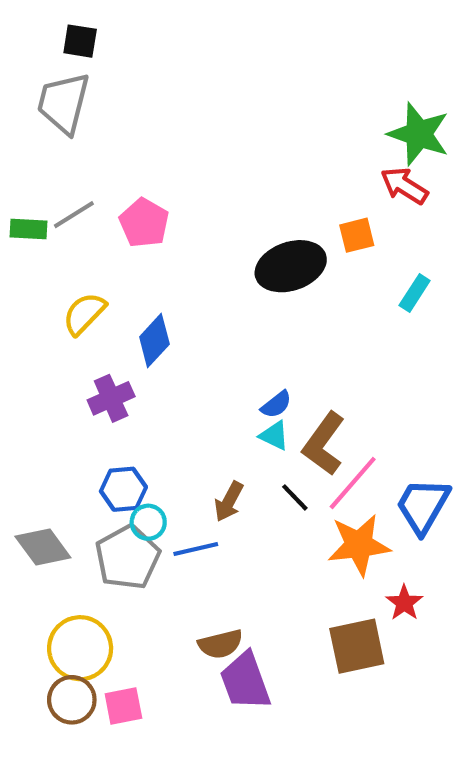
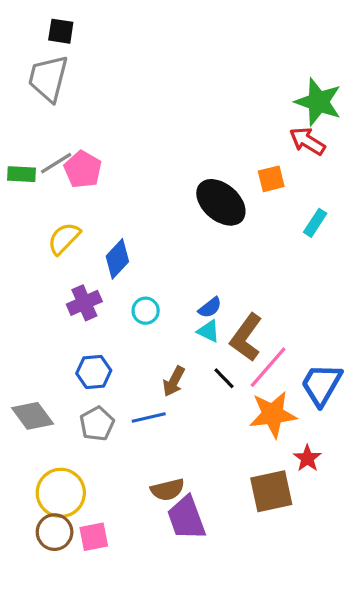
pink pentagon: (144, 223) -> (83, 169), moved
black ellipse: (291, 266) -> (221, 202), turned 60
cyan circle: (148, 522) -> (146, 311), moved
gray pentagon: (128, 557) -> (97, 424), size x0.7

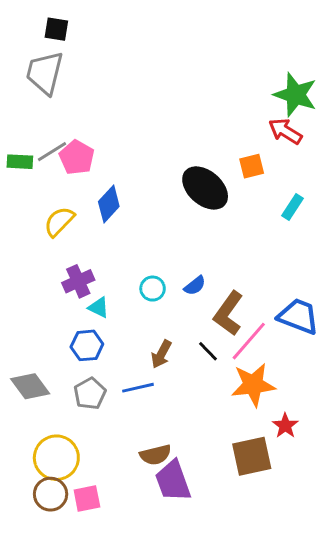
blue diamond: (117, 259) -> (109, 204), moved
cyan circle: (146, 311) -> (153, 289), moved
cyan triangle: (208, 331) -> (99, 308), moved
blue trapezoid: (321, 384) -> (298, 316), moved, turned 81

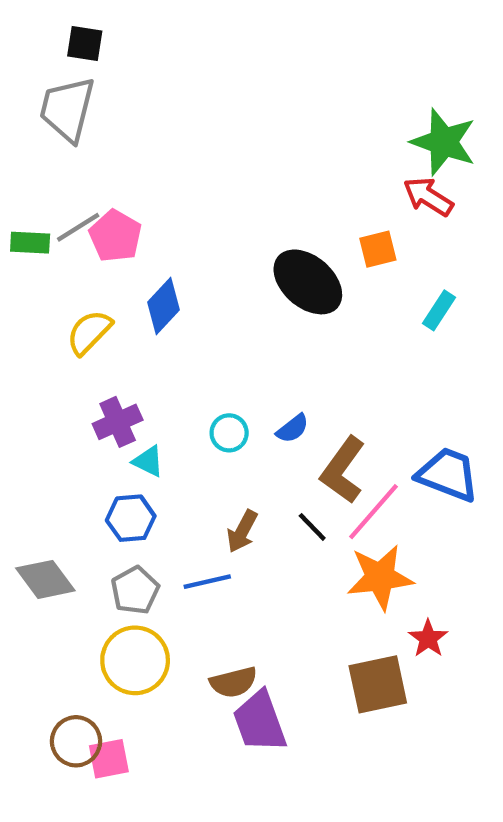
yellow circle: (56, 458) -> (135, 660), moved
pink square: (87, 499) -> (109, 759), moved

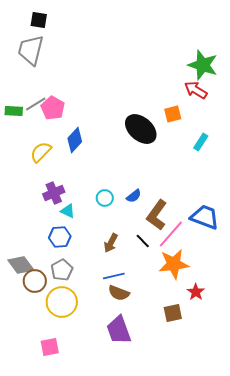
blue line: (207, 582) -> (114, 276), moved
brown semicircle: (233, 682) -> (119, 293), moved, turned 35
brown square: (378, 684) -> (173, 313), size x0.7
brown circle: (76, 741) -> (35, 281), moved

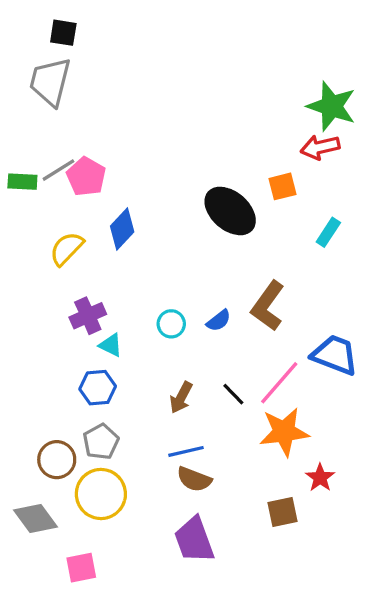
red arrow: (196, 90) -> (320, 147), turned -45
brown L-shape: (157, 215) -> (268, 306), moved
gray diamond: (21, 265) -> (35, 519), moved

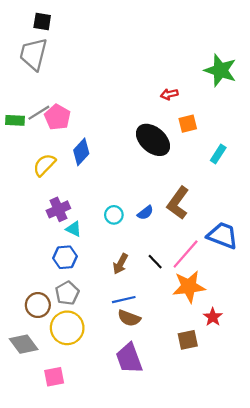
red arrow: (320, 147) -> (169, 94), moved, size x0.7

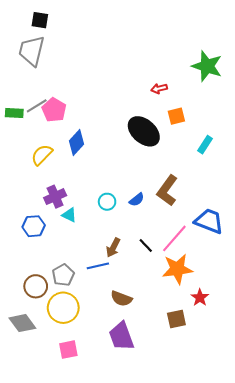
blue hexagon: (65, 257) -> (34, 226), moved
blue line: (124, 300) -> (98, 266), moved
pink square: (54, 377) -> (68, 350), moved

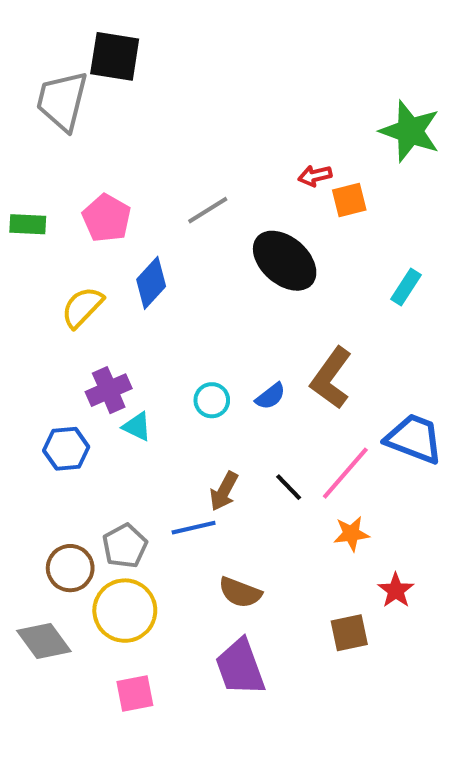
black square: (40, 20) -> (115, 56), moved, size x1.5
gray line: (37, 106) -> (208, 210), moved
orange square: (176, 116) -> (349, 200), moved
orange star: (177, 269) -> (351, 534), size x0.6

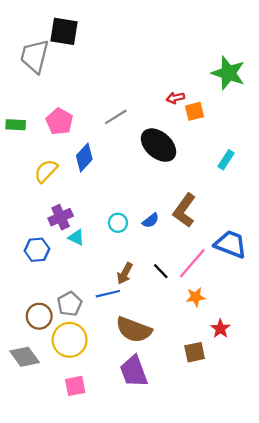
brown semicircle: (240, 592) -> (134, 330), size x1.5

